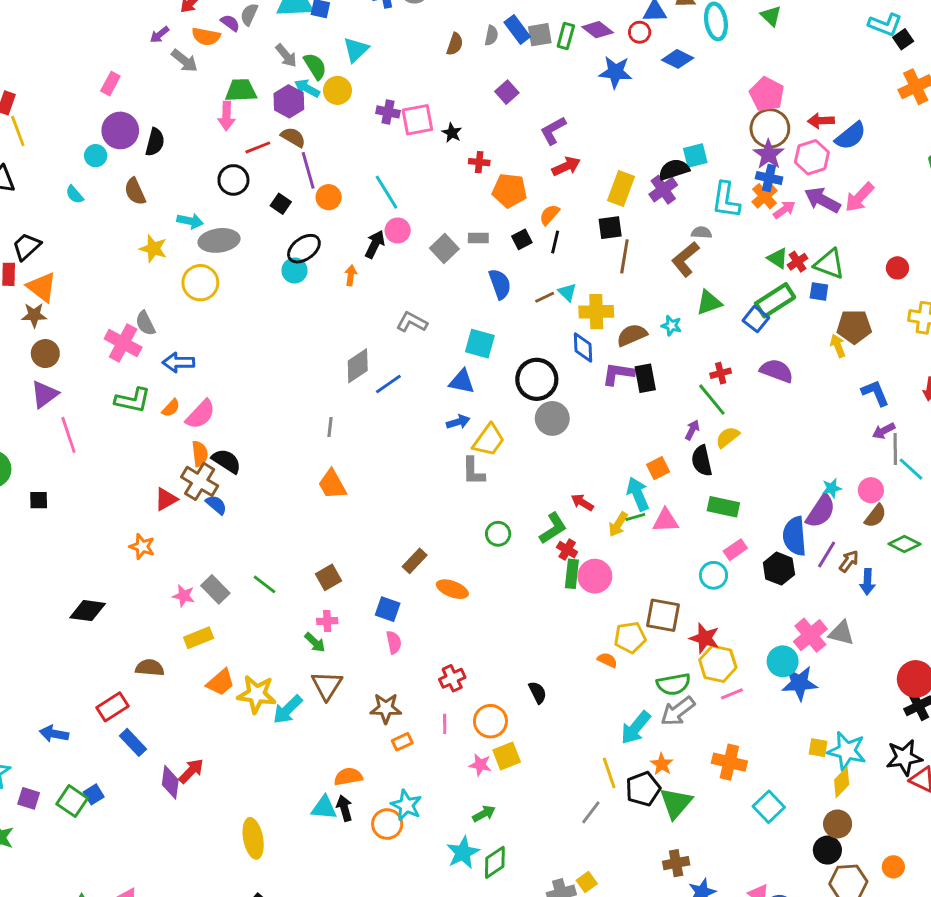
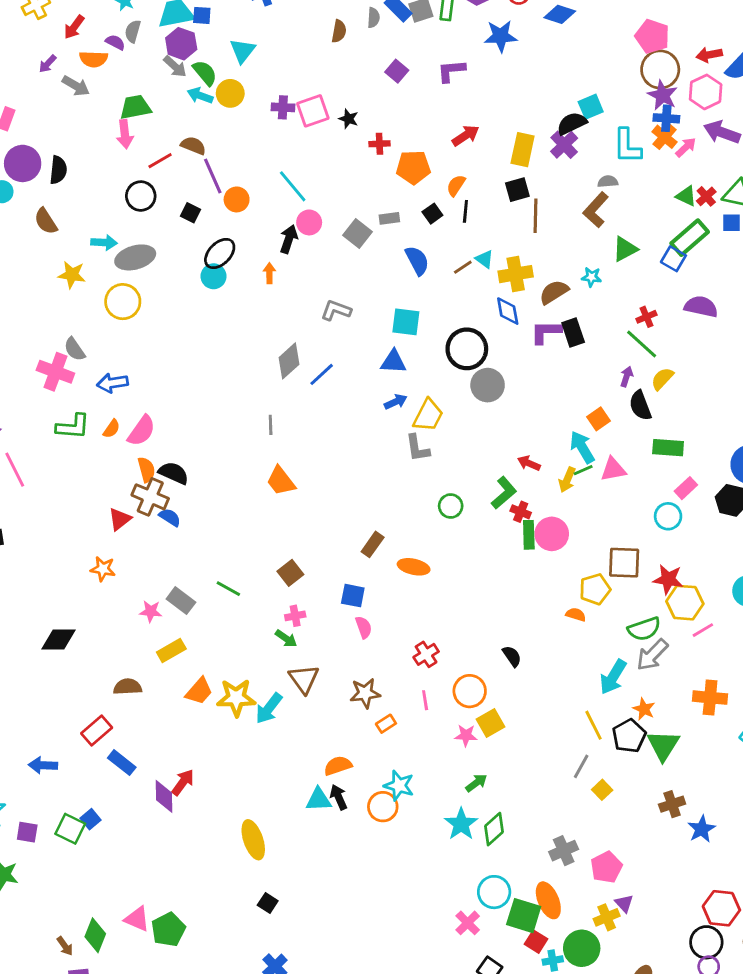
purple hexagon: (289, 101) -> (181, 44), moved
purple L-shape: (553, 130) -> (451, 71), moved, turned 32
yellow square: (587, 882) -> (602, 790), moved

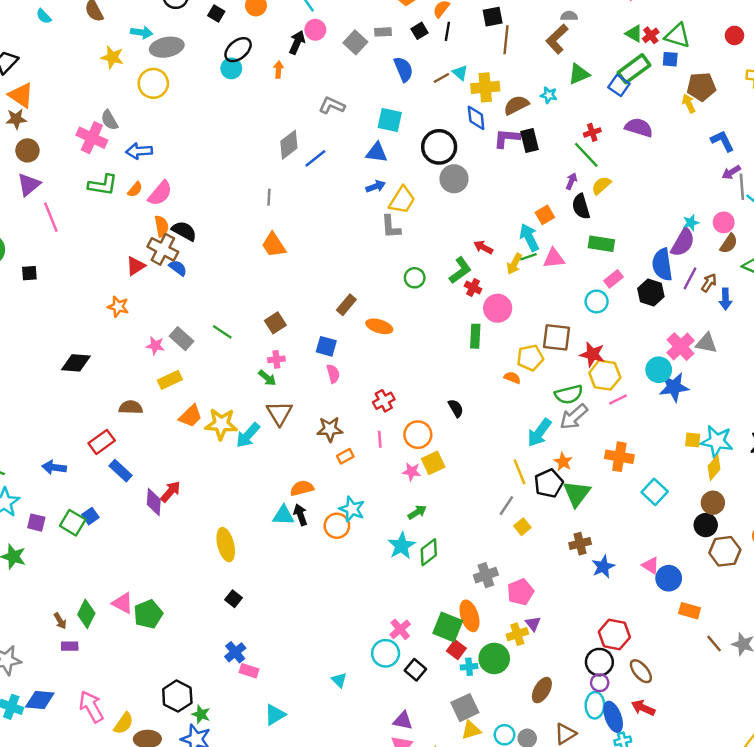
green rectangle: (529, 535) -> (475, 336), moved
cyan circle: (494, 892) -> (386, 653), moved

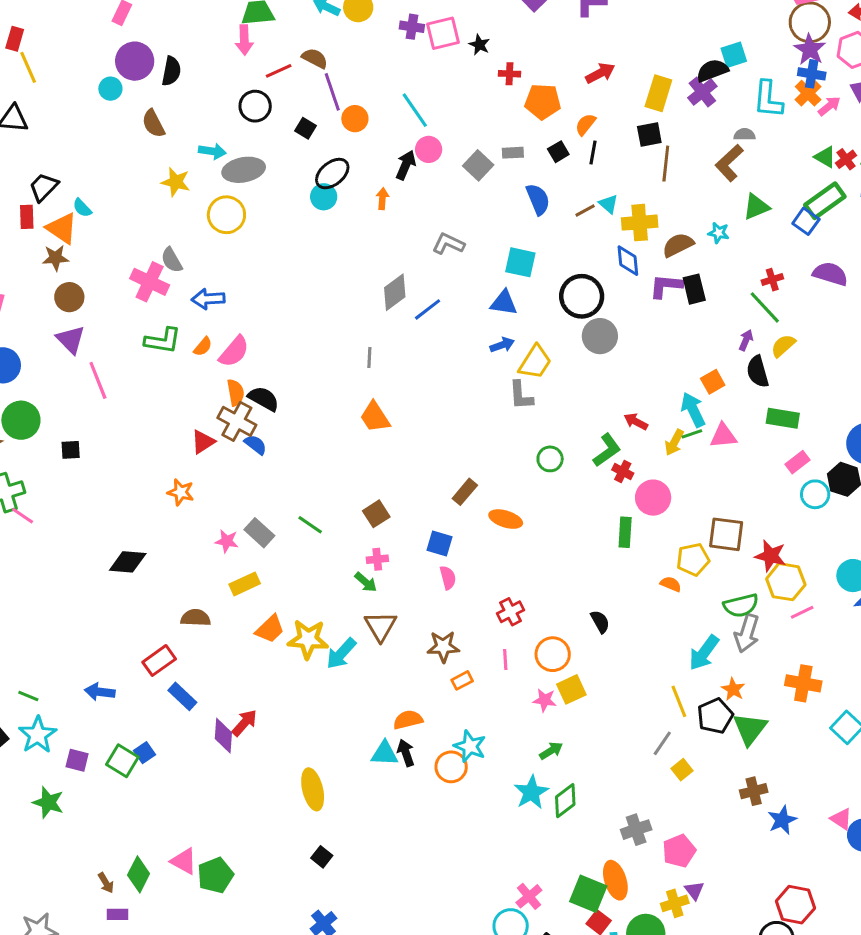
cyan semicircle: (44, 16) -> (82, 208), moved
purple triangle: (29, 185) -> (71, 340), turned -35
cyan circle: (597, 301) -> (815, 494), moved
gray arrow: (574, 417) -> (747, 633), turned -32

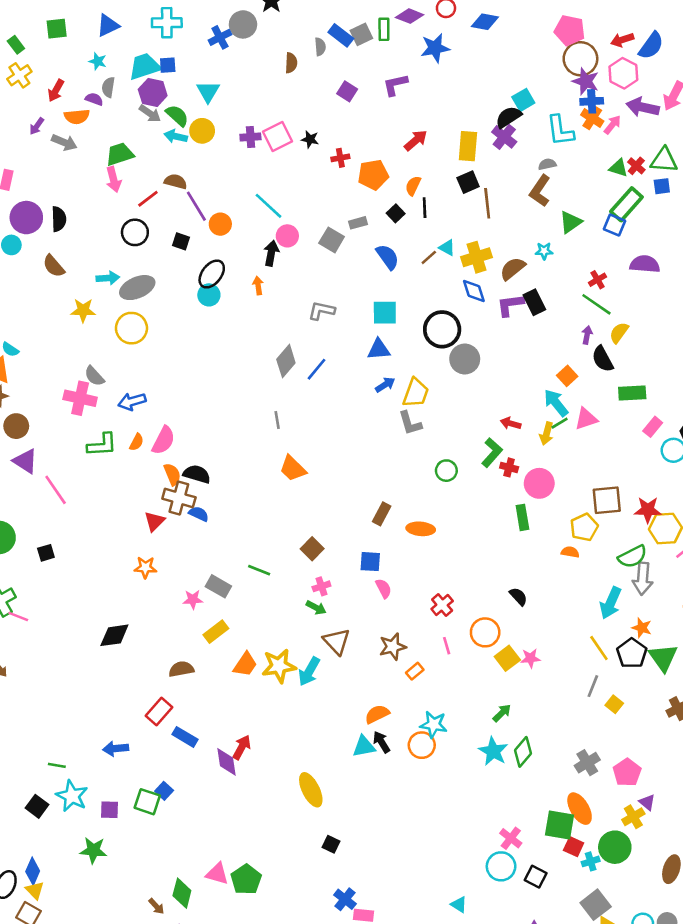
pink star: (545, 700) -> (531, 658), moved

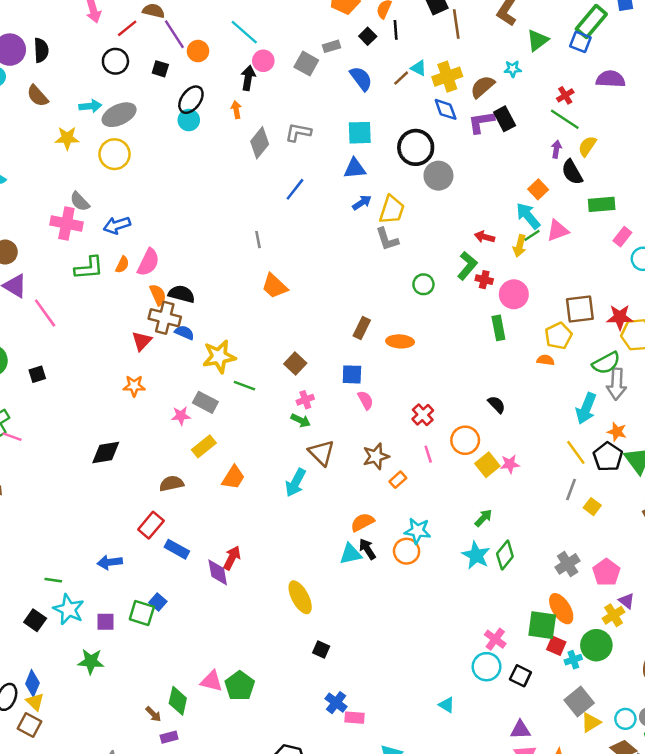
gray diamond: (286, 361) -> (260, 143), moved
yellow star: (279, 666) -> (219, 357), moved

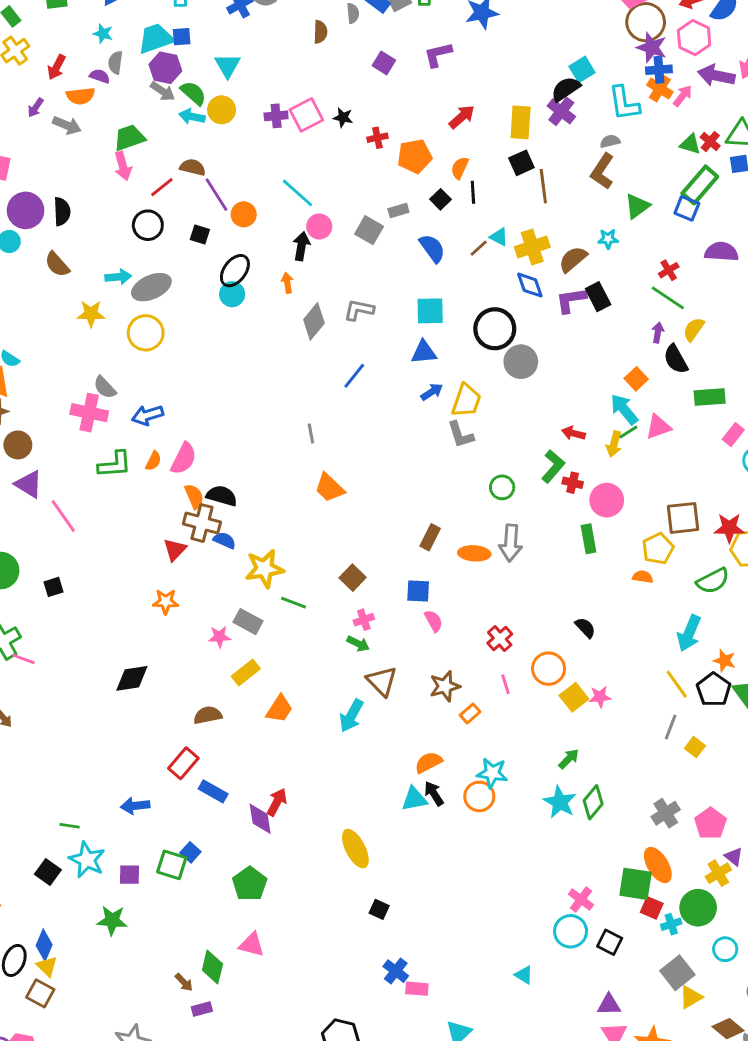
gray arrow: (617, 384) -> (511, 543), moved
green pentagon: (240, 686) -> (250, 884), moved
cyan circle: (625, 719) -> (725, 949), moved

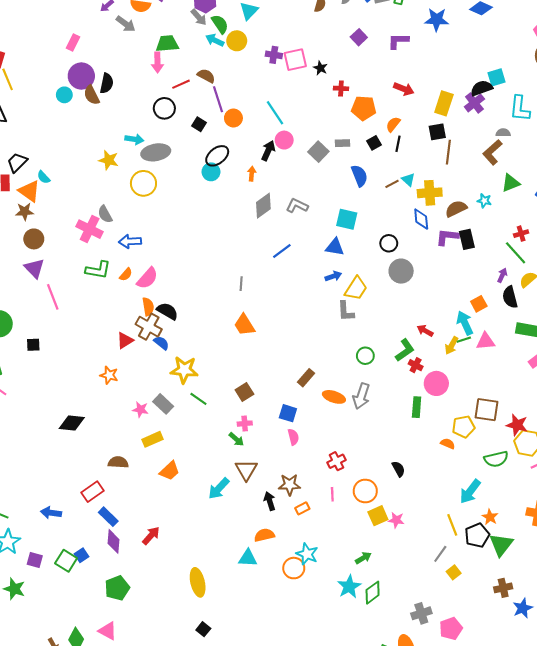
red arrow: (462, 117) -> (404, 89), turned 48
brown semicircle: (57, 264) -> (92, 95), moved
black circle: (495, 329) -> (389, 243), size x0.6
black arrow: (434, 794) -> (270, 501), moved
purple diamond: (260, 819) -> (114, 541), moved

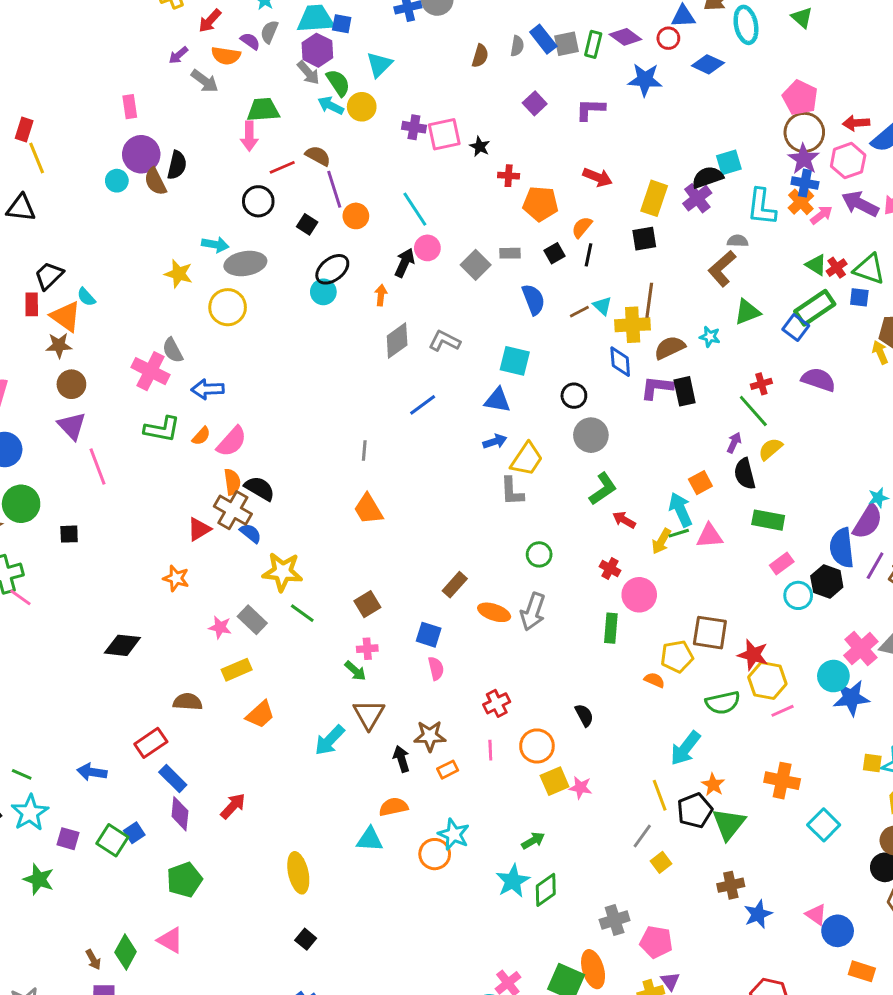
pink rectangle: (73, 42) -> (130, 107), turned -35
brown line: (448, 152) -> (649, 300), moved
green L-shape: (405, 350) -> (603, 489), moved
pink pentagon: (451, 629) -> (656, 942), turned 30

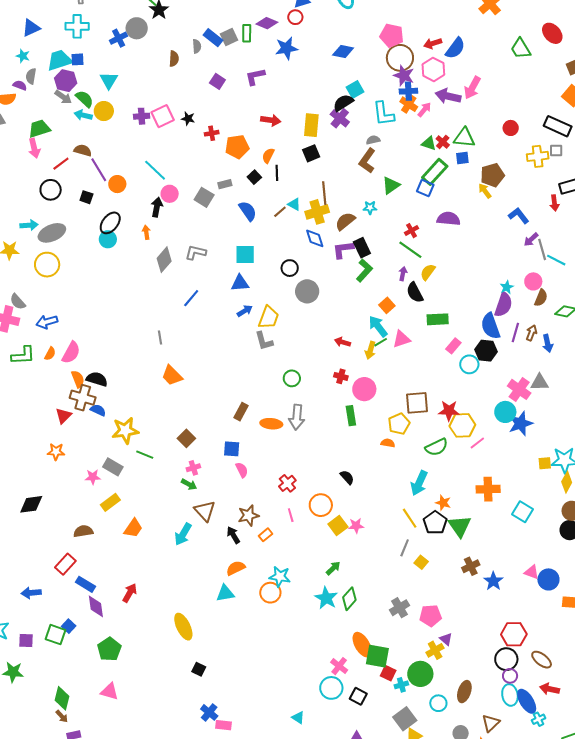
blue diamond: (708, 64) -> (343, 52), moved
green L-shape: (603, 489) -> (364, 271), moved
green diamond: (126, 952) -> (62, 698), moved
orange ellipse: (593, 969) -> (362, 645), moved

